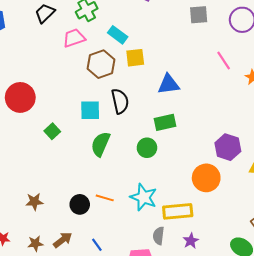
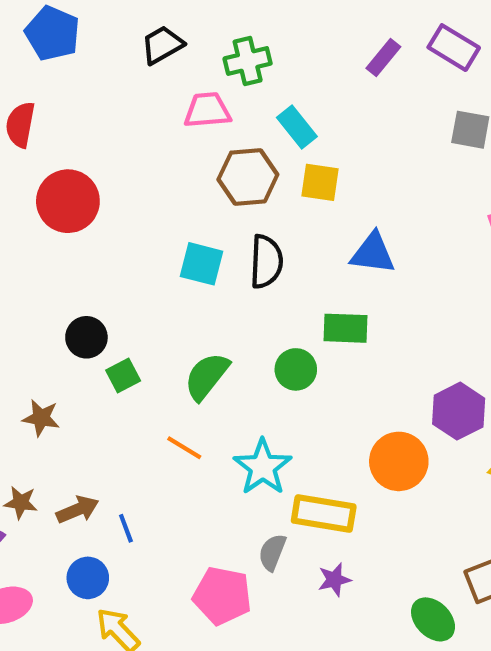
green square: (52, 131) -> (123, 375), moved
green semicircle: (101, 144) -> (207, 376), moved
black circle: (80, 204) -> (86, 337), moved
blue line: (97, 245) -> (126, 528), moved

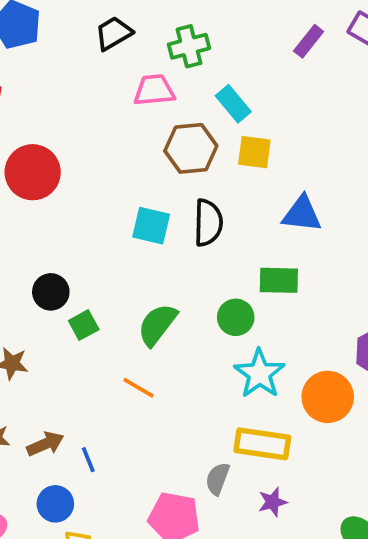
cyan star: (263, 467) -> (259, 374), moved

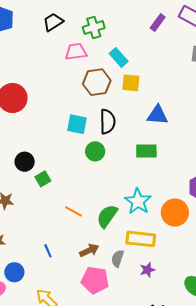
green circle: (236, 317) -> (95, 151), moved
green semicircle: (157, 325) -> (107, 216), moved
brown arrow: (45, 444) -> (89, 250), moved
blue circle: (55, 504) -> (14, 272), moved

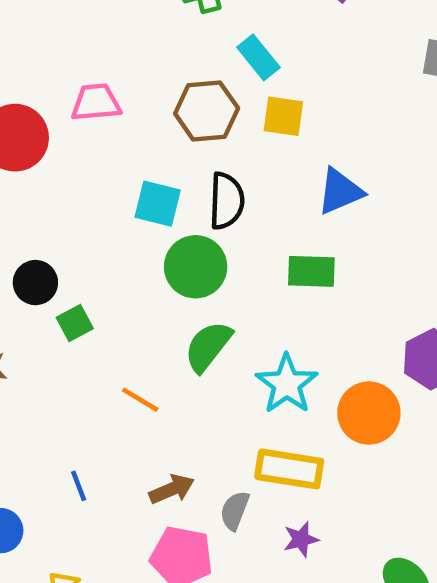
pink trapezoid: (76, 52) -> (96, 102), moved
blue triangle: (157, 115) -> (340, 191), turned -30
green circle: (95, 151) -> (196, 267), size x1.4
green semicircle: (107, 216) -> (208, 346), moved

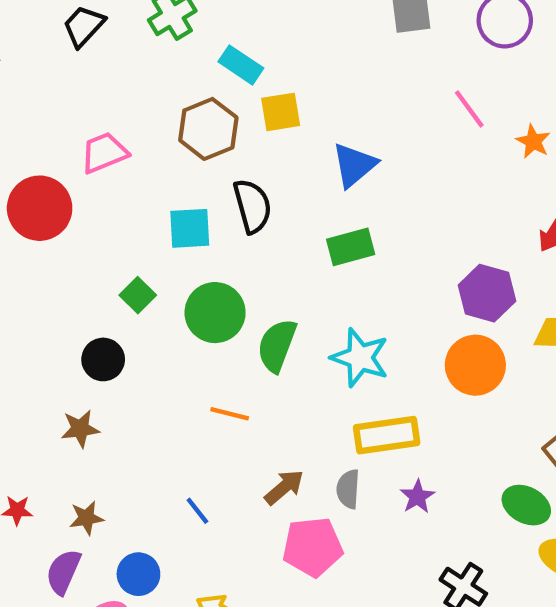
green circle: (196, 267) -> (215, 313), moved
black circle: (35, 283) -> (103, 359), moved
green square: (75, 323) -> (138, 295), moved
orange circle: (369, 413) -> (475, 365), moved

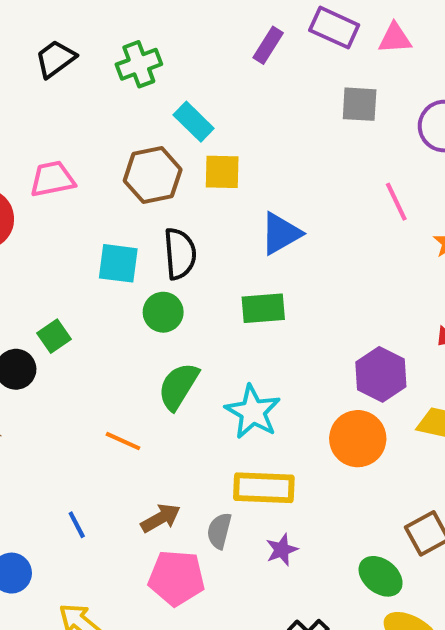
green square: (138, 295) -> (54, 336), moved
green circle: (215, 313) -> (163, 312), moved, size x0.7

